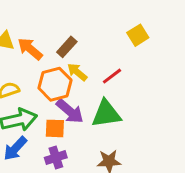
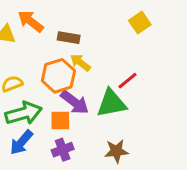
brown rectangle: (67, 47) -> (69, 38), turned 60
orange arrow: (30, 49) -> (31, 21), moved
red line: (112, 76) -> (127, 81), moved

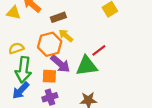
brown rectangle: (69, 38) -> (58, 17), turned -32
green arrow: (24, 113) -> (23, 70), turned 110

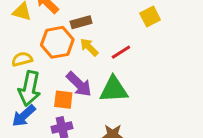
orange hexagon: (50, 44) -> (57, 42), moved
red line: (99, 50) -> (121, 52), moved

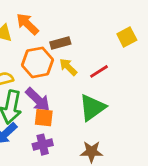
purple arrow: (79, 84) -> (38, 100), moved
green triangle: (114, 89) -> (92, 108), turned -32

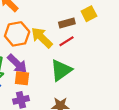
brown rectangle: (60, 43) -> (67, 23), moved
yellow arrow: (68, 67) -> (42, 38), size x1.5

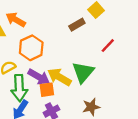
yellow arrow: (42, 38) -> (59, 77), moved
red line: (66, 41) -> (108, 46), moved

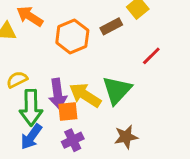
orange hexagon: (31, 48) -> (72, 36), moved
purple arrow: (39, 77) -> (58, 94), turned 50

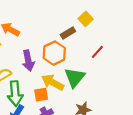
orange hexagon: (72, 36) -> (54, 53), moved
purple arrow: (58, 94) -> (28, 61), moved

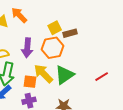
yellow square: (86, 19) -> (55, 28), moved
red line: (97, 52) -> (102, 77), moved

